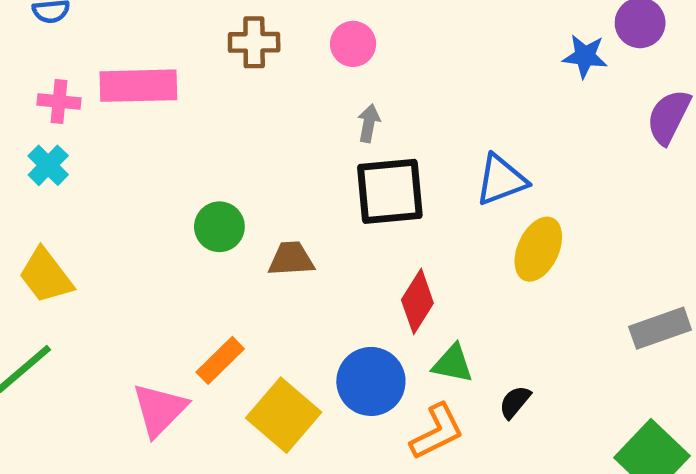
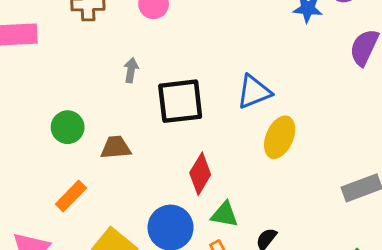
gray arrow: (369, 123) -> (131, 70), moved
orange rectangle: (220, 360) -> (71, 196), moved

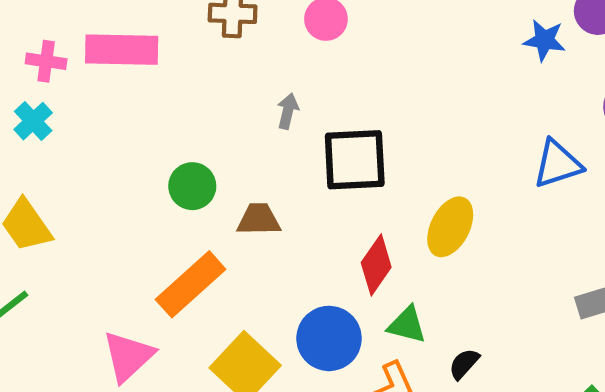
blue triangle: (254, 92) -> (557, 164), moved
yellow ellipse: (280, 137) -> (450, 227), moved
orange rectangle: (71, 196) -> (191, 284), size x1.5

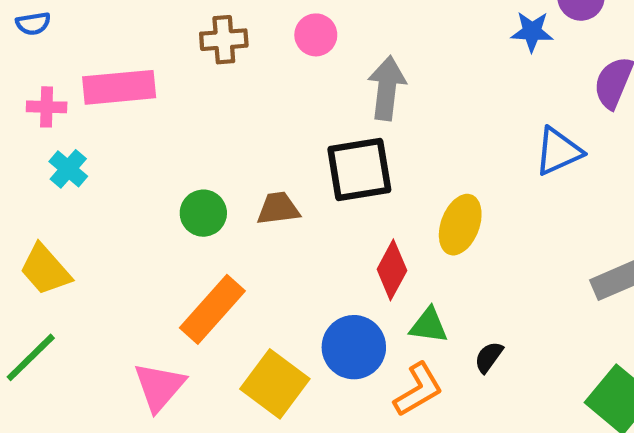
gray arrow: (288, 111) -> (387, 88), moved, size x1.8
cyan cross: (33, 121) -> (68, 169), moved
brown trapezoid: (259, 219) -> (278, 208), moved

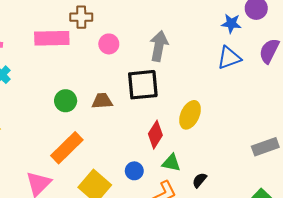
pink circle: (316, 35) -> (109, 44), moved
pink rectangle: (119, 87) -> (52, 38), moved
blue triangle: (558, 151) -> (229, 58), moved
blue circle: (354, 347) -> (134, 171), size x0.6

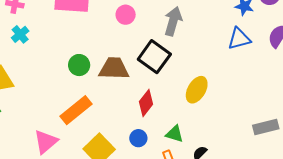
black square: (143, 85) -> (154, 57), turned 36
brown trapezoid: (102, 101) -> (114, 69), size x1.5
red diamond: (155, 135) -> (146, 103), moved

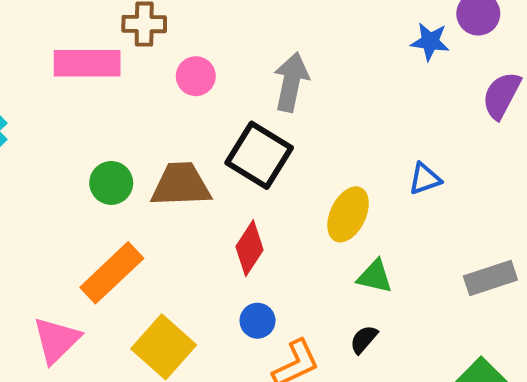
blue triangle: (239, 39) -> (425, 179), moved, size x0.7
green triangle: (175, 134) -> (375, 276), moved
blue circle: (138, 138) -> (258, 321), moved

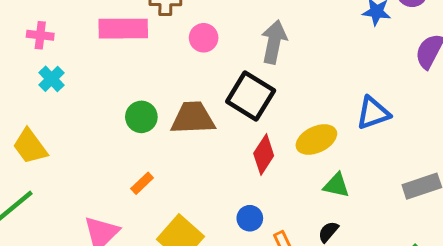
blue triangle: (425, 179) -> (373, 113), size x1.4
yellow ellipse: (348, 214) -> (316, 140), turned 39
red diamond: (250, 248) -> (264, 155), moved
orange rectangle: (112, 273) -> (142, 183), size x0.5

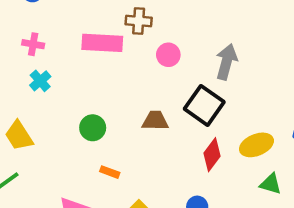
green circle: (141, 117) -> (93, 128), moved
brown trapezoid: (193, 118) -> (155, 121), size x0.7
orange rectangle: (142, 183) -> (110, 172), turned 60

